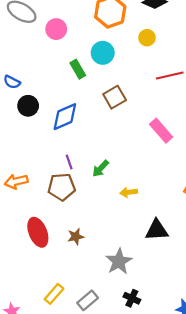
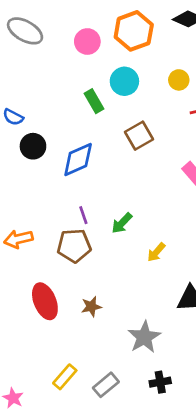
pink circle: (56, 29) -> (87, 42), moved
yellow circle: (147, 38) -> (179, 80), moved
yellow arrow: (129, 192) -> (156, 252), turned -42
black cross: (132, 298) -> (160, 382), turned -35

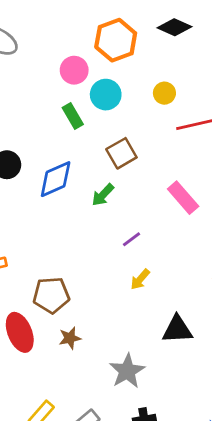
pink circle: (87, 42) -> (74, 70), moved
purple line: (83, 215) -> (131, 239), moved, turned 72
green arrow: (122, 223) -> (103, 195), moved
brown pentagon: (74, 246) -> (51, 295), moved

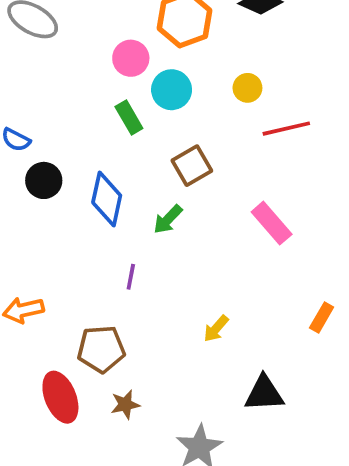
blue diamond: (56, 179) -> (107, 199), turned -54
purple line: (131, 239) -> (131, 277), moved, turned -42

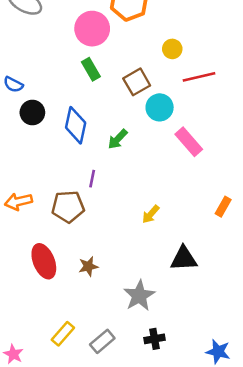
pink circle: (131, 58) -> (92, 29), size x1.4
cyan circle: (172, 90) -> (160, 107), moved
brown square: (192, 166) -> (137, 82), moved
brown pentagon: (101, 349) -> (68, 207), moved

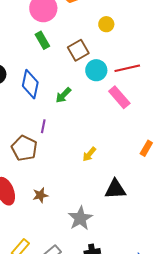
red line: (199, 77) -> (127, 68), moved
brown pentagon: (68, 207) -> (24, 148), turned 30

